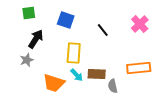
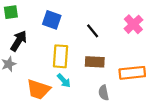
brown rectangle: (97, 74) -> (95, 62), moved

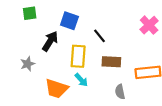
black line: (93, 31) -> (100, 36), moved
black arrow: (19, 41) -> (50, 41), moved

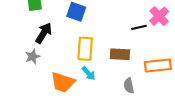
black line: (100, 36) -> (139, 27), moved, turned -64
black arrow: (50, 41) -> (44, 33), moved

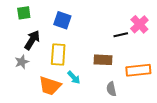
yellow rectangle: (85, 49) -> (58, 55), moved

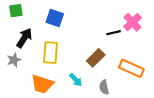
brown rectangle: (103, 60) -> (96, 58), turned -48
orange rectangle: (138, 70) -> (131, 68), turned 30
cyan arrow: (74, 77) -> (76, 80), moved

